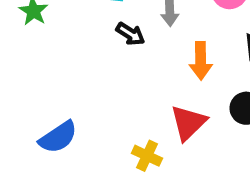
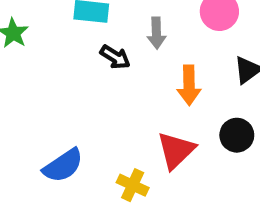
blue semicircle: (58, 137) -> (63, 166), moved

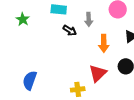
blue semicircle: (63, 166) -> (30, 80), moved, turned 144
yellow cross: (133, 185) -> (78, 89), turned -32

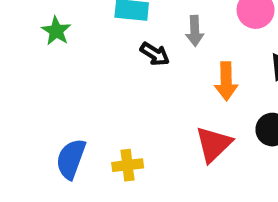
yellow cross: (78, 89) -> (128, 165), moved

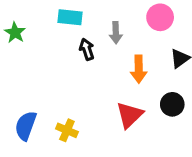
black arrow: (155, 54) -> (87, 49), turned -140
yellow cross: (128, 165) -> (67, 130), turned 30

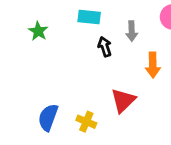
red triangle: (130, 115) -> (123, 100), moved

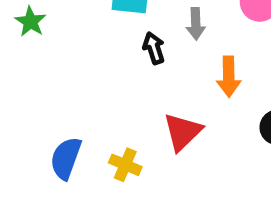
green star: (38, 31) -> (31, 22), moved

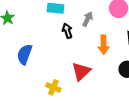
gray arrow: (196, 24) -> (88, 19), turned -152
blue semicircle: (66, 158) -> (25, 54), moved

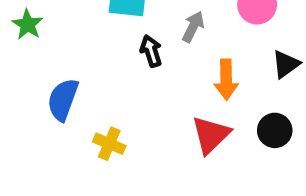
red triangle: (81, 71) -> (211, 135), moved
yellow cross: (53, 87) -> (109, 144), moved

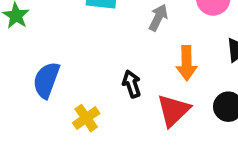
black arrow: (151, 51) -> (132, 84), moved
yellow cross: (109, 144) -> (86, 118), turned 32

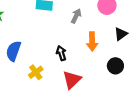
red triangle: (173, 110) -> (72, 80), moved

